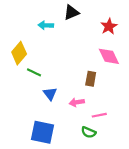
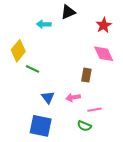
blue triangle: (50, 94) -> (48, 97), moved

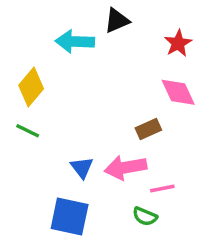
cyan arrow: (44, 24) -> (75, 42), size x1.5
green line: (33, 69) -> (28, 131), moved
brown rectangle: (86, 75) -> (148, 129), turned 56
pink arrow: (73, 97) -> (126, 167), size x1.6

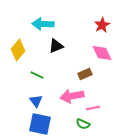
black triangle: (117, 21) -> (56, 46), moved
green line: (28, 131) -> (37, 75), moved
blue triangle: (82, 167) -> (36, 101), moved

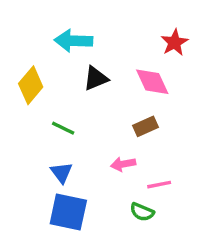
pink diamond: (102, 53) -> (152, 82), moved
pink arrow: (72, 96) -> (123, 164), size x0.6

